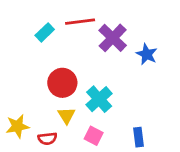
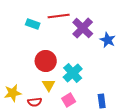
cyan rectangle: (45, 32) -> (33, 24), turned 64
pink square: (94, 136) -> (69, 100), turned 32

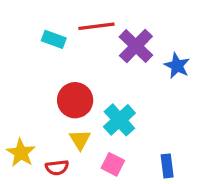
yellow star: (13, 93) -> (21, 153), turned -30
pink square: (69, 100) -> (113, 164), turned -32

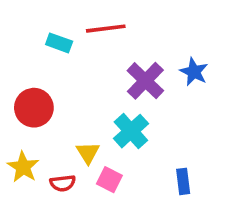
purple cross: (136, 46) -> (145, 81), moved
red circle: (75, 100) -> (34, 108), moved
pink square: (113, 164) -> (109, 180), moved

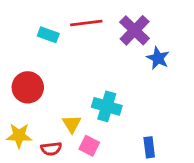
purple cross: (145, 81) -> (135, 30), moved
cyan cross: (131, 131) -> (107, 106), turned -32
yellow star: (23, 167) -> (19, 136), turned -30

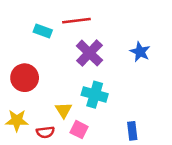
purple cross: (135, 30) -> (89, 53), moved

